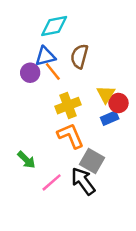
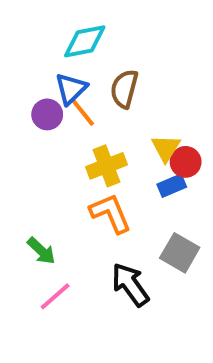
blue triangle: (45, 56) -> (71, 89), turned -30
gray square: (92, 161) -> (180, 253), moved
pink line: (52, 182) -> (55, 296), moved

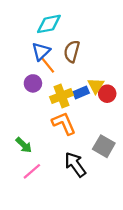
purple circle: (47, 114) -> (33, 83), moved
blue rectangle: (172, 186) -> (81, 93), moved

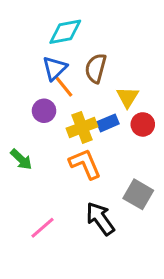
yellow triangle: (96, 86) -> (128, 97), moved
green arrow: (24, 145) -> (21, 159), moved

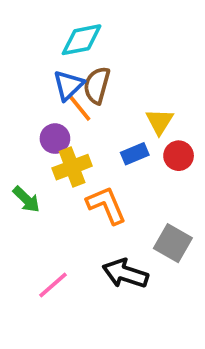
brown semicircle: (96, 68) -> (97, 85), moved
yellow cross: (82, 127) -> (72, 167), moved
black arrow: (100, 219) -> (125, 274), turned -36

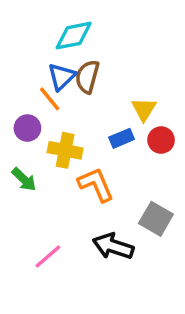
orange line: (80, 108) -> (50, 99), moved
purple circle: (55, 139) -> (27, 128), moved
yellow cross: (72, 167) -> (65, 150), turned 32

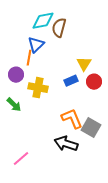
brown semicircle: (87, 77) -> (59, 28), moved
orange line: (50, 99) -> (29, 58), turned 49
orange L-shape: (96, 185) -> (72, 119), moved
pink line: (48, 257) -> (21, 159), moved

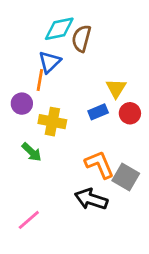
green arrow: (14, 105) -> (32, 152), moved

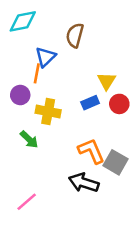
cyan diamond: (59, 29) -> (23, 21), moved

